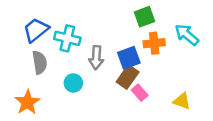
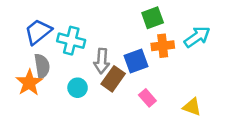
cyan arrow: (187, 35) -> (197, 37), turned 105
brown rectangle: (128, 77) -> (113, 79), moved
orange star: (27, 102) -> (29, 83), moved

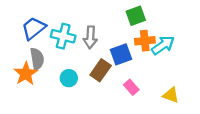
cyan arrow: (197, 37) -> (163, 45), moved
gray arrow: (102, 61) -> (90, 37), moved

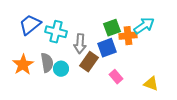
green square: (136, 16) -> (112, 28), moved
gray arrow: (90, 37) -> (80, 44), moved
cyan arrow: (163, 45) -> (144, 26), moved
gray semicircle: (37, 59) -> (47, 63), moved

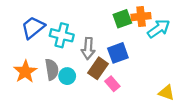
green square: (112, 28) -> (122, 19), moved
orange cross: (128, 36) -> (141, 17), moved
pink rectangle: (116, 77) -> (112, 84), moved

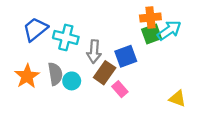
green square: (122, 19) -> (152, 34), moved

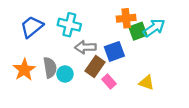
orange cross: (150, 17) -> (126, 18), moved
cyan cross: (66, 37) -> (69, 25), moved
gray arrow: (94, 52) -> (85, 47), turned 84
yellow triangle: (177, 99) -> (147, 83), moved

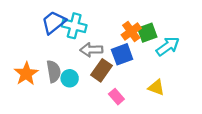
orange cross: (126, 18) -> (131, 31), moved, turned -30
blue trapezoid: (32, 27) -> (54, 22), moved
cyan arrow: (154, 28) -> (168, 46), moved
pink rectangle: (109, 82) -> (116, 97), moved

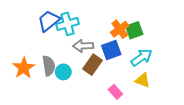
cyan cross: (74, 26) -> (67, 24), turned -30
cyan arrow: (168, 46) -> (142, 57), moved
pink rectangle: (116, 97) -> (115, 92), moved

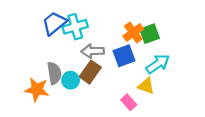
brown rectangle: (93, 65) -> (90, 72), moved
orange star: (24, 68) -> (37, 89), moved, turned -30
yellow triangle: (143, 80) -> (146, 86), moved

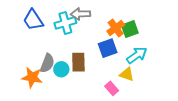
blue trapezoid: (54, 23) -> (33, 20), moved, turned -85
gray arrow: (93, 51) -> (80, 14), moved
brown rectangle: (90, 72) -> (78, 62), turned -36
gray semicircle: (54, 73) -> (47, 63), turned 30

